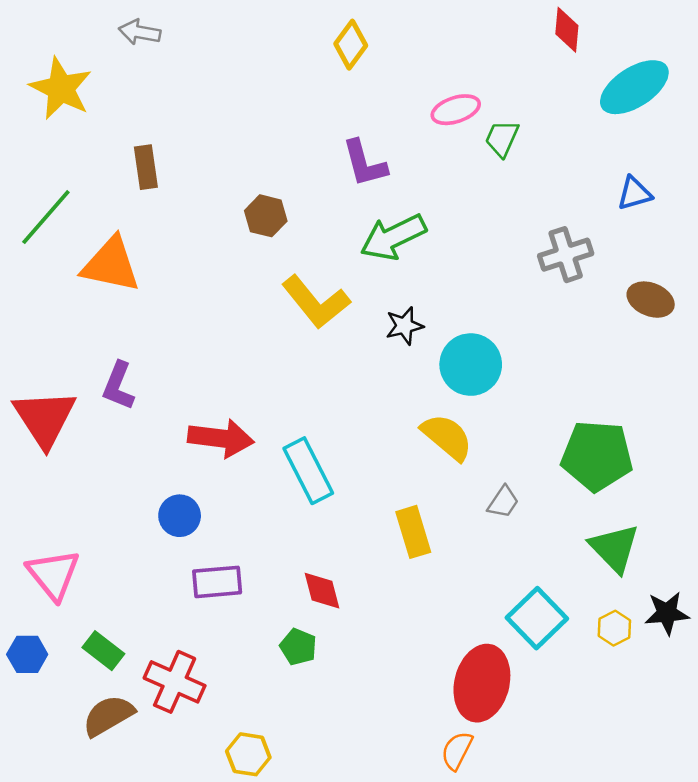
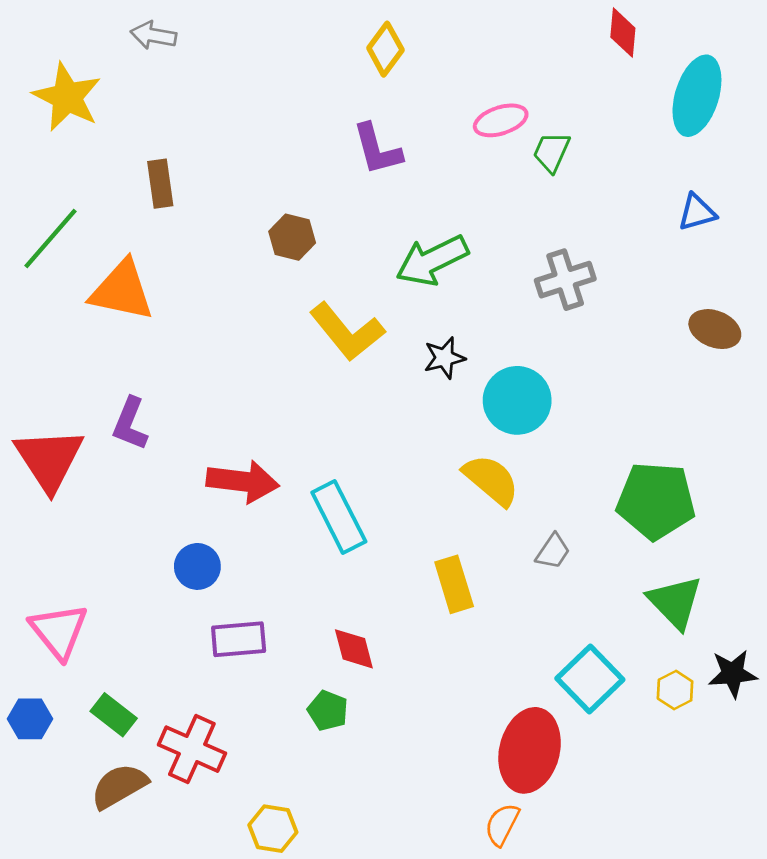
cyan ellipse: (634, 87) -> (697, 96), turned -40
purple L-shape: (364, 163) -> (377, 149), moved
gray cross: (566, 255) -> (565, 280), moved

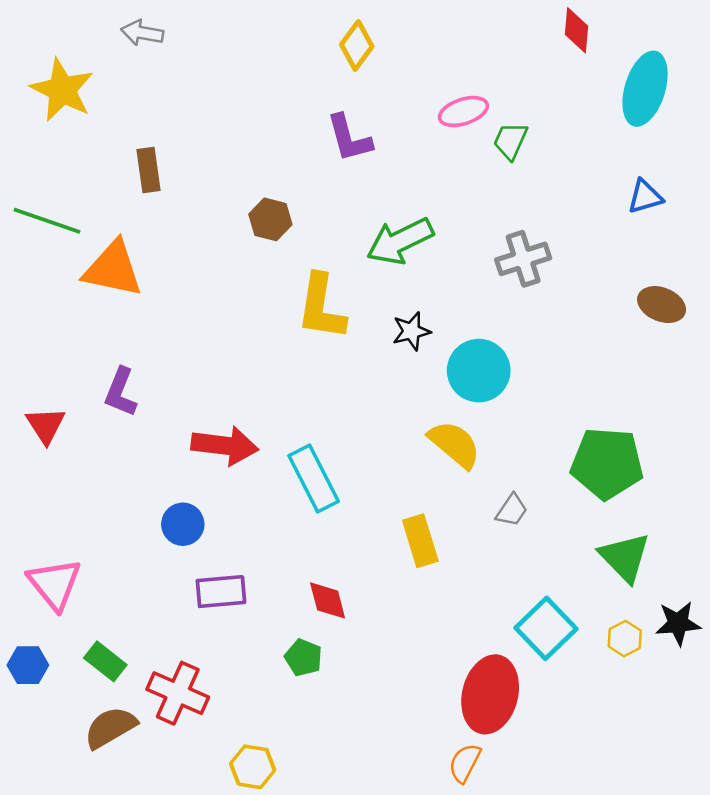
green line: (51, 238) -> (47, 221), turned 68
yellow L-shape: (347, 332) -> (321, 307), turned 48
red triangle: (49, 459) -> (46, 425), size x0.6

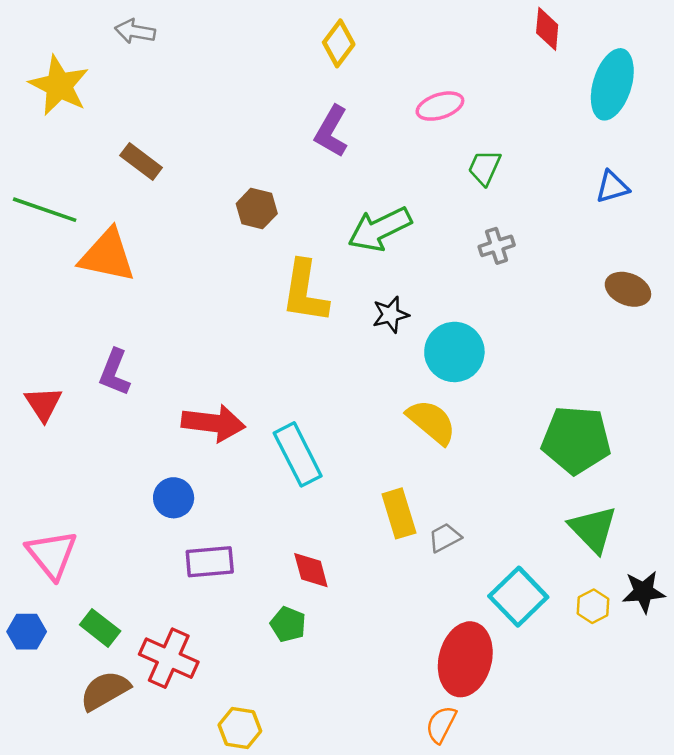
purple L-shape: (349, 138) -> (331, 131), turned 45
green trapezoid: (510, 141) -> (485, 168), moved
brown rectangle: (149, 170) -> (141, 162), turned -45
gray cross: (523, 259) -> (497, 246), size x0.7
gray trapezoid: (512, 510) -> (445, 538), moved, turned -152

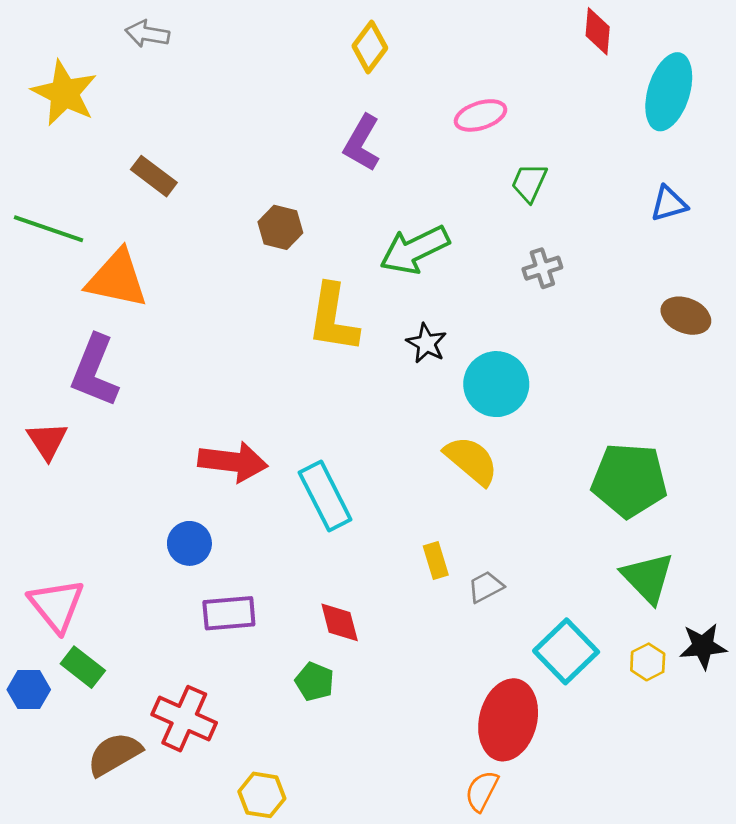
black star: (391, 315) -> (426, 343), turned -30
purple L-shape: (115, 372) -> (95, 371), moved, size x1.4
yellow rectangle: (399, 513) -> (436, 561), size x0.7
green rectangle: (100, 628) -> (83, 667), moved

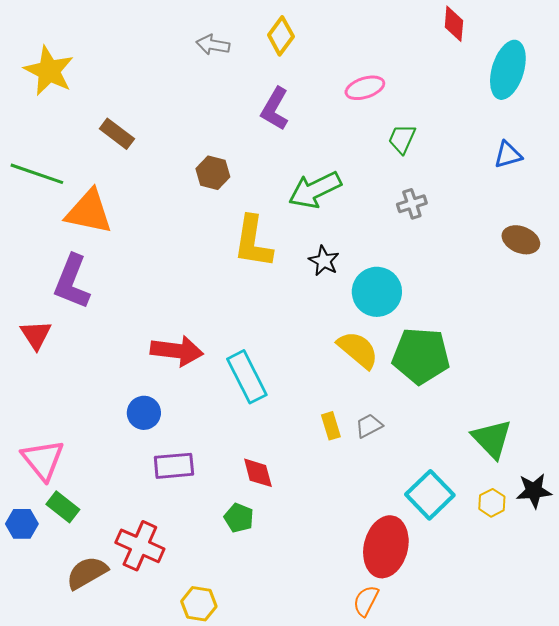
gray arrow: (147, 34) -> (213, 45), moved
green pentagon: (629, 480) -> (421, 356), moved
gray trapezoid: (486, 587) -> (369, 426), moved

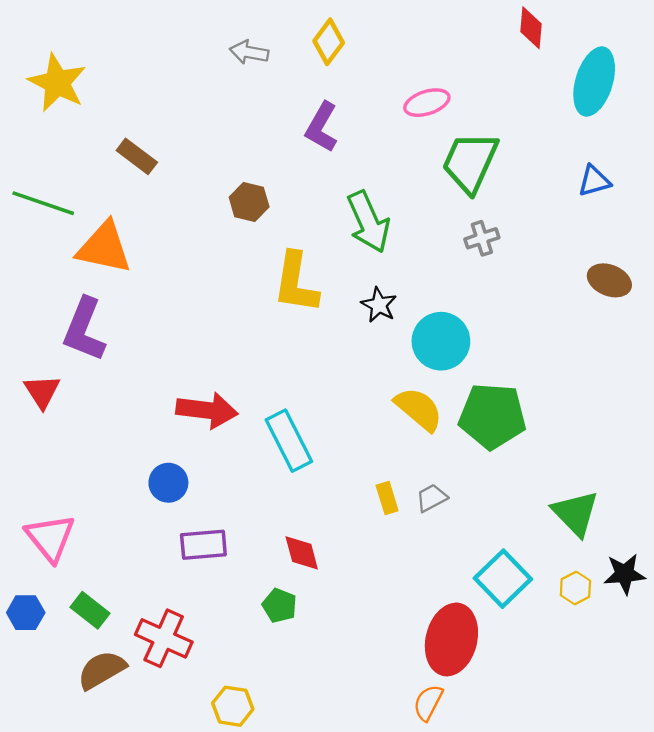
green trapezoid: (402, 139) -> (470, 162), size x1.8
green arrow: (315, 190) -> (368, 222), turned -88
green rectangle: (63, 507) -> (90, 610), moved

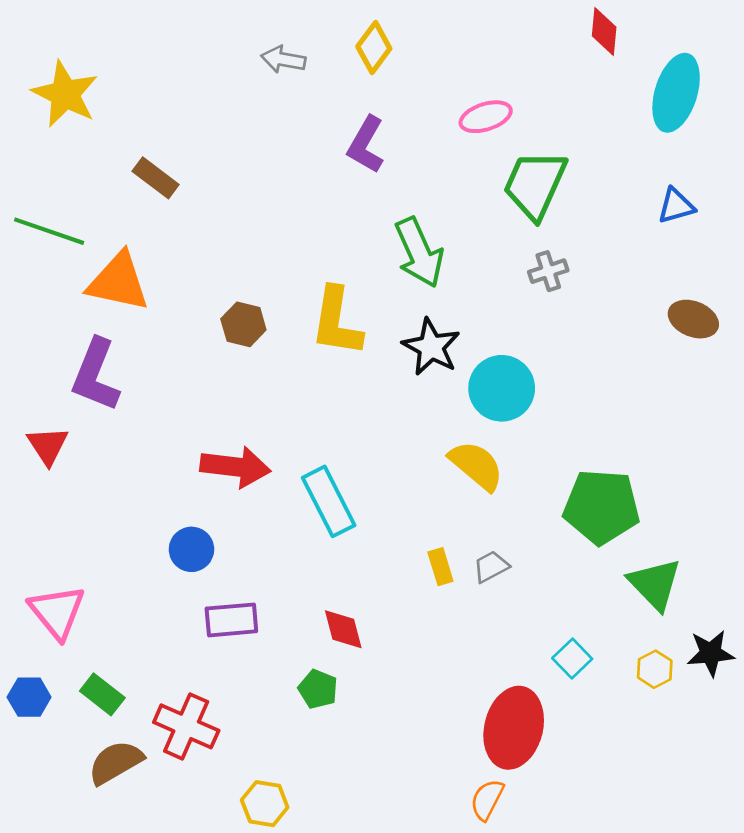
brown hexagon: (249, 202) -> (243, 324), moved
black star: (379, 305) -> (431, 347), size x1.4
green pentagon: (492, 416) -> (601, 507), moved
cyan square: (503, 579) -> (572, 659), size x0.6

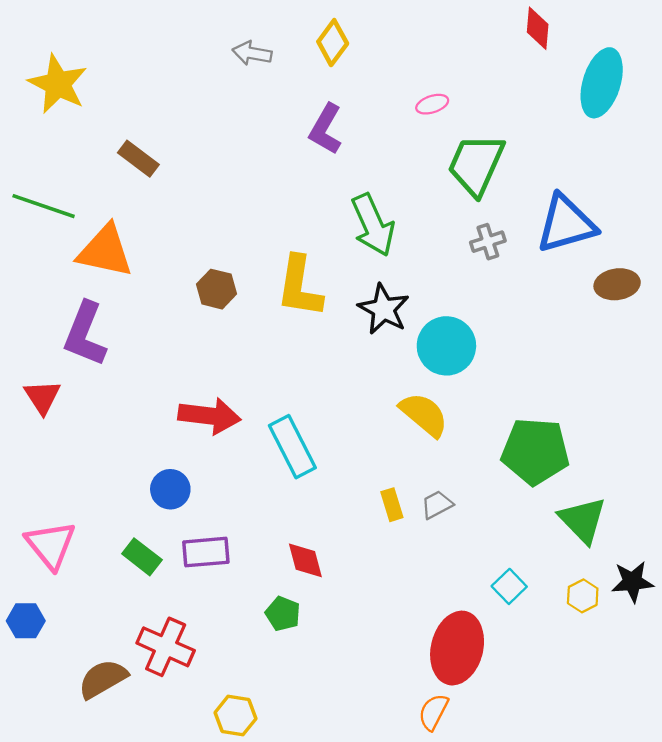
pink ellipse: (486, 117) -> (432, 104), size x0.7
blue triangle: (676, 206) -> (566, 224), moved, size x1.8
brown ellipse: (693, 319) -> (617, 284), turned -30
green rectangle: (102, 694) -> (142, 557), moved

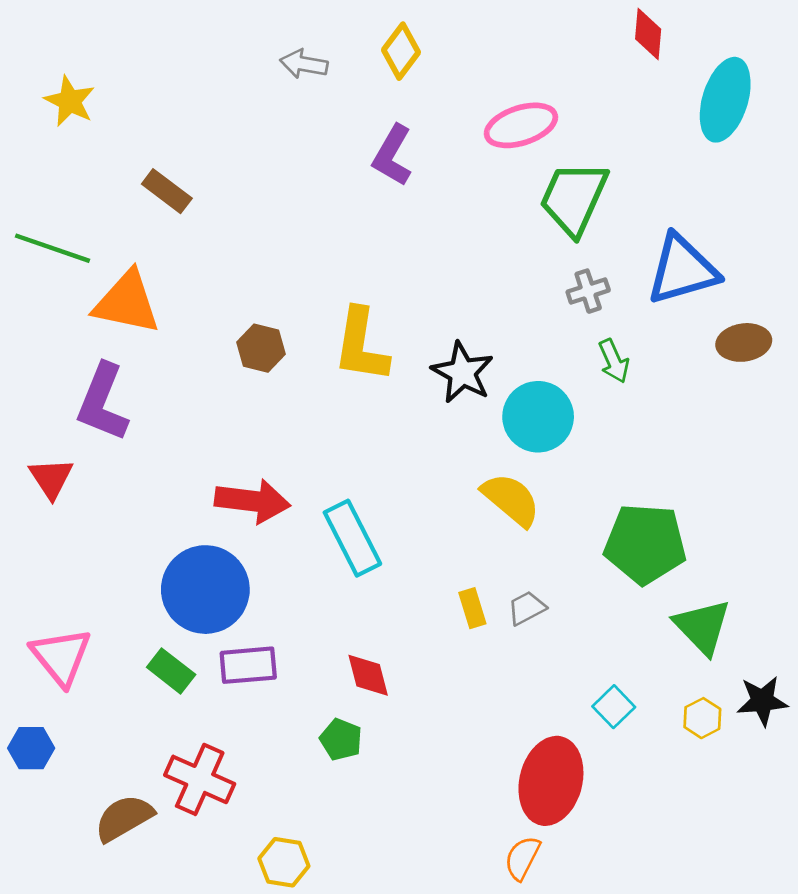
yellow star: (58, 84) -> (70, 101), size x0.7
pink ellipse: (432, 104) -> (521, 125), size x1.8
green arrow: (373, 225) -> (614, 361), moved, size x0.6
blue circle: (170, 489) -> (205, 590), size x1.8

